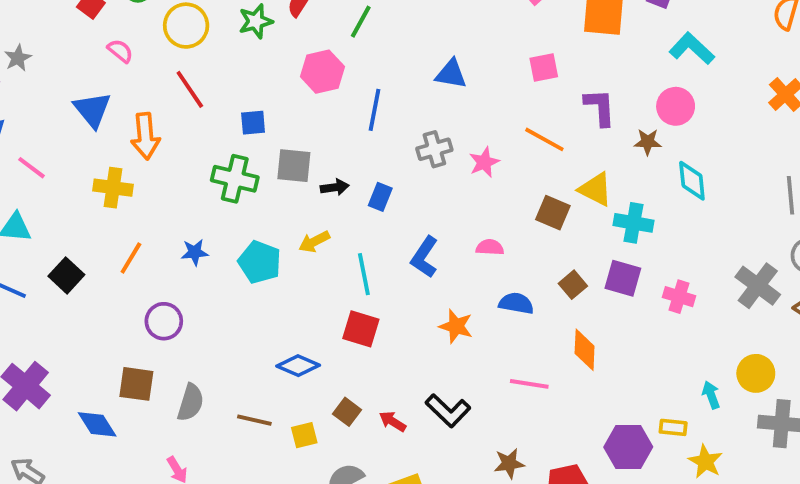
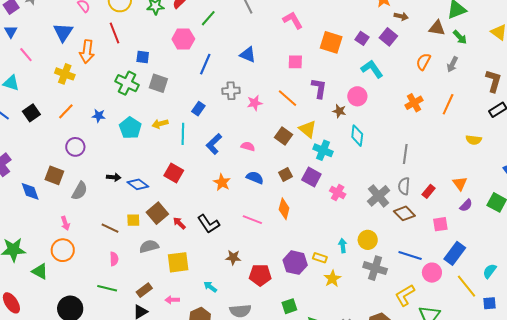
black arrow: (335, 187) -> (114, 177), moved
cyan line: (364, 274) -> (183, 134), moved
brown square: (347, 412) -> (157, 213), size x1.5
brown line: (254, 420) -> (110, 228), moved

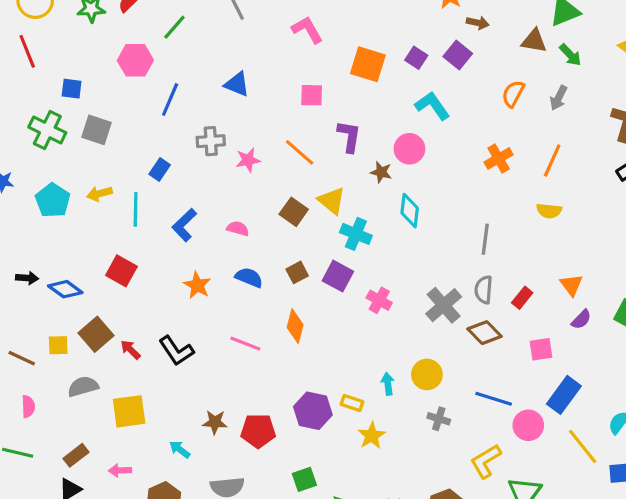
yellow semicircle: (474, 140) -> (549, 211), moved
brown star: (233, 257) -> (215, 422), moved
gray cross: (375, 268) -> (439, 419), size x0.6

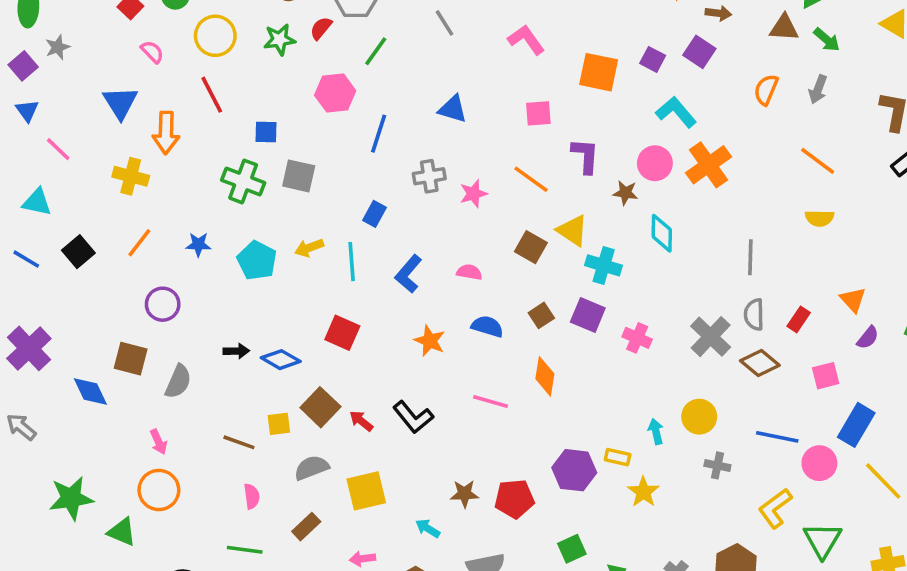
orange cross: (499, 158) -> (708, 165), moved, size x1.4
orange line: (552, 160) -> (818, 161), turned -72
brown rectangle: (76, 455) -> (306, 527), moved

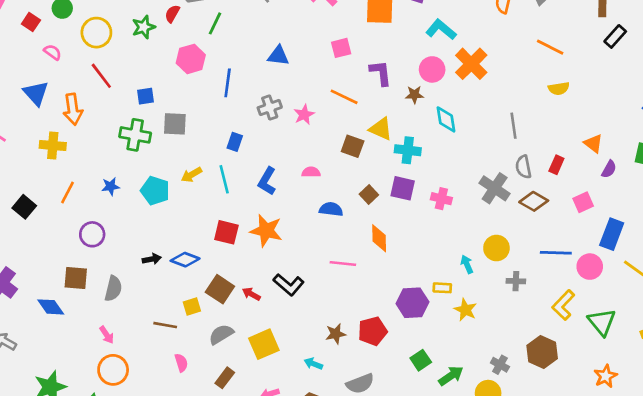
orange star: (430, 341) -> (266, 231), moved, size x1.4

